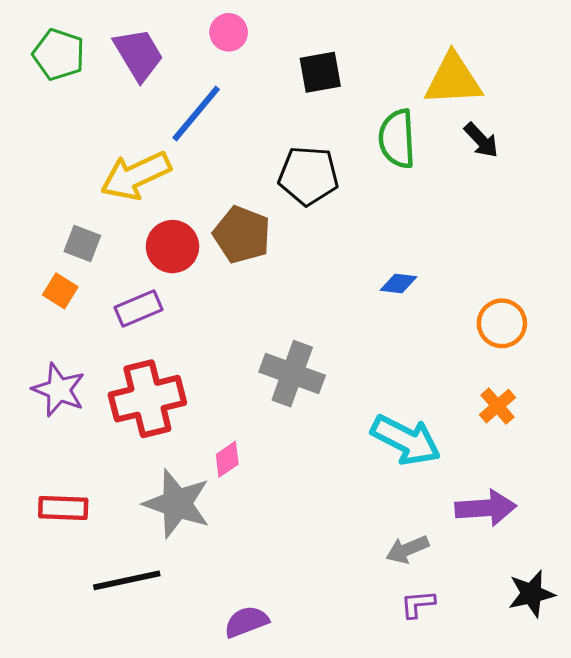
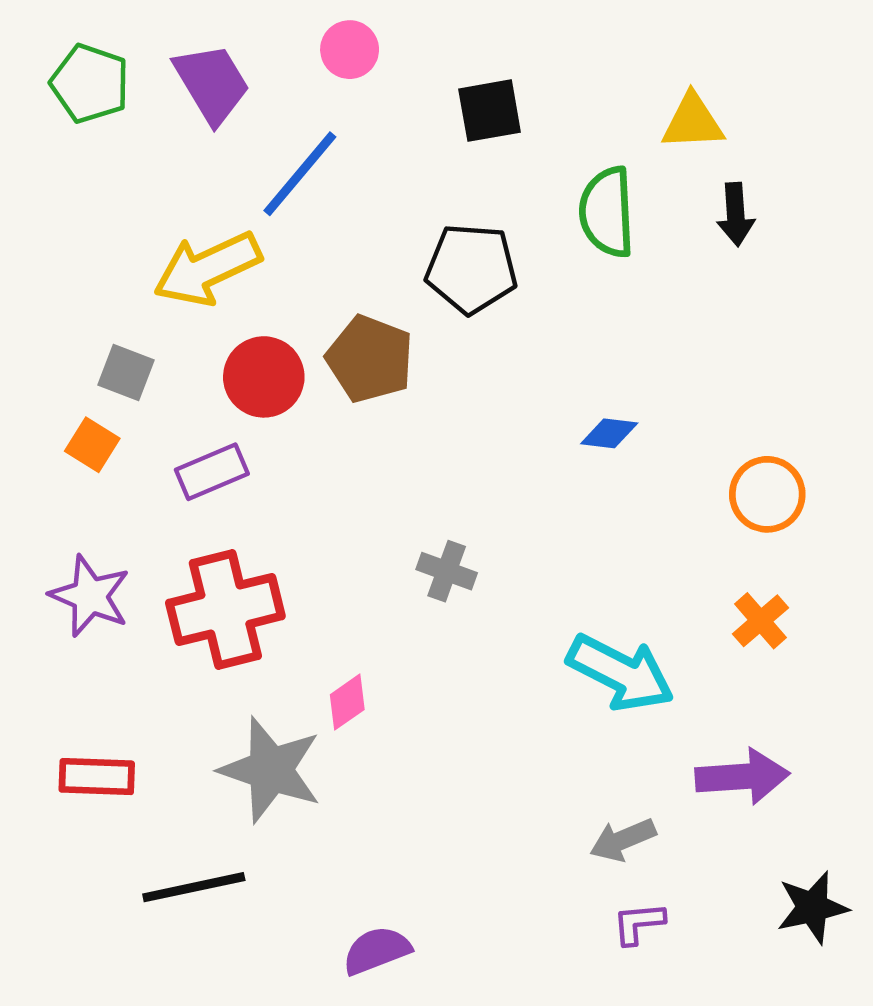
yellow triangle: (453, 80) -> (693, 122), size x0.7
black arrow: (481, 140) -> (736, 214), turned 39
gray cross: (292, 374) -> (447, 571), size x0.6

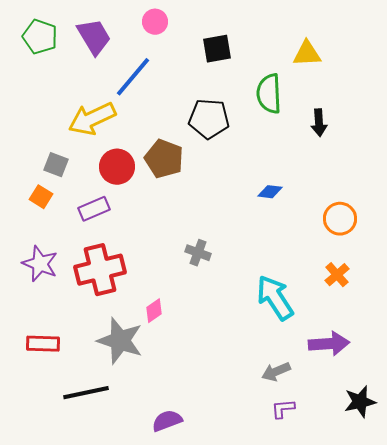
black arrow: (736, 214) -> (319, 123), moved
cyan arrow: (621, 673) -> (275, 298), turned -150

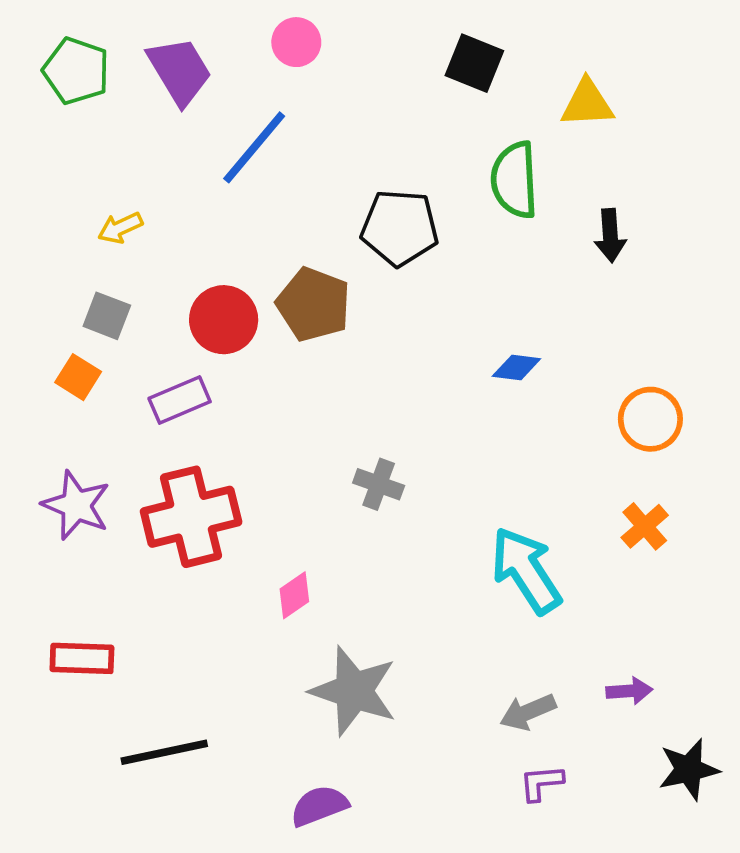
black square: (217, 49) -> (474, 63), moved, turned 32
yellow arrow: (92, 119) -> (120, 228), moved, size x0.5
gray star: (120, 341) -> (354, 691), moved
purple arrow: (329, 344) -> (629, 691), moved, size x0.6

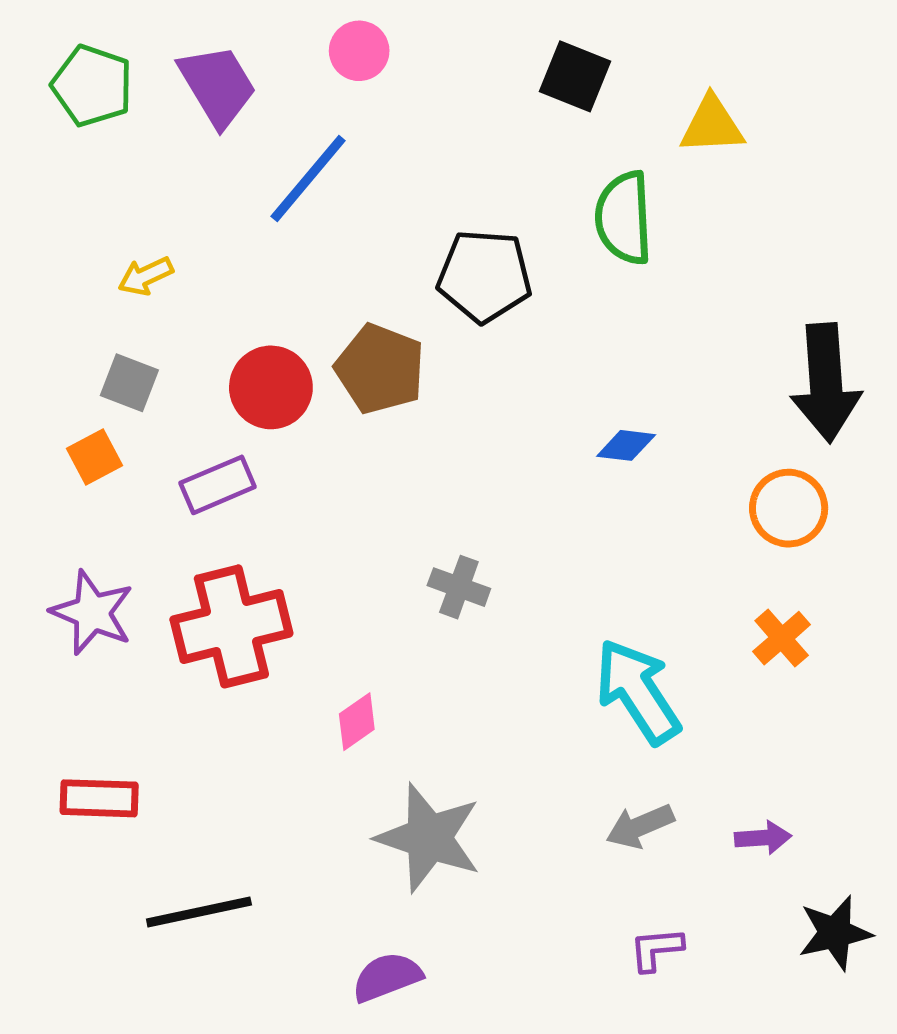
black arrow: (610, 235) -> (826, 383), moved, size x1.8
orange square: (78, 377) -> (95, 457), turned 30
gray arrow: (528, 712) -> (640, 826), moved

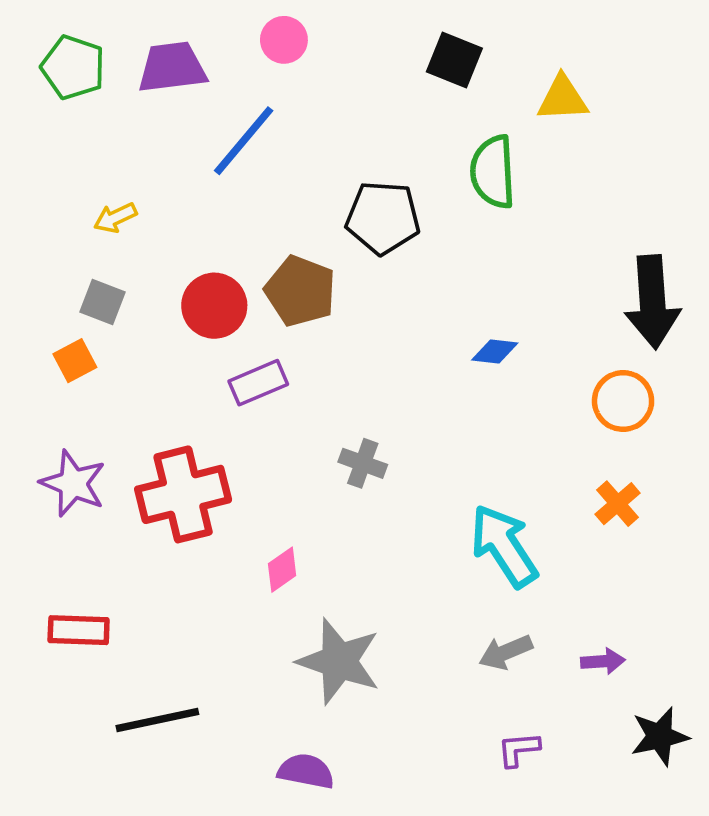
purple trapezoid: (218, 86) -> (172, 67), turned -66
purple rectangle: (218, 485) -> (258, 383), moved
purple semicircle: (387, 977) -> (306, 771), turned 32

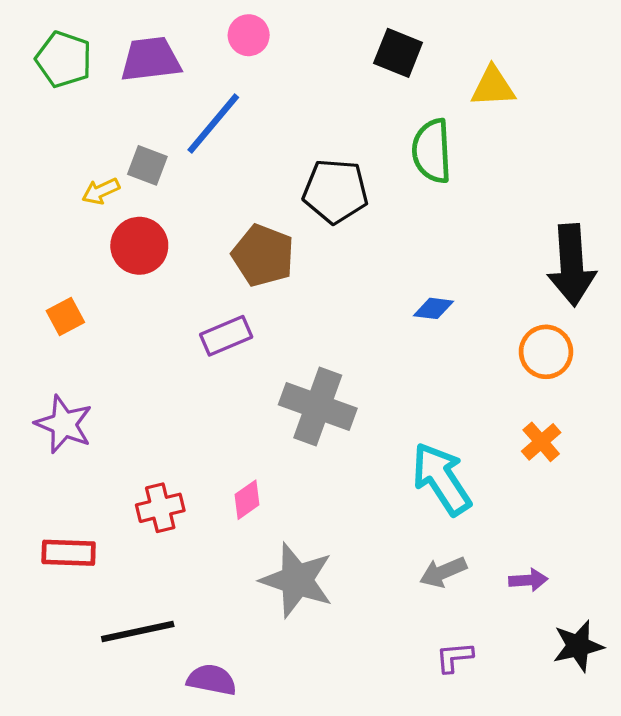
gray square: (102, 302) -> (147, 165), moved
red circle: (214, 306) -> (139, 246), moved
gray cross: (363, 463) -> (318, 406), size x1.8
red cross: (183, 494) -> (160, 508), moved, size x0.6
purple semicircle: (306, 771) -> (212, 680), moved

